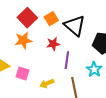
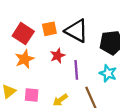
orange square: (51, 19) -> (49, 29), turned 32

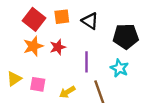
black triangle: (76, 31) -> (90, 21), size x0.7
red star: (58, 56) -> (58, 47), moved

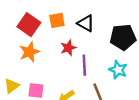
red star: (58, 47) -> (68, 48), moved

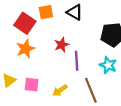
orange square: (57, 20) -> (46, 12), moved
black triangle: (86, 23) -> (75, 12), moved

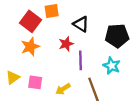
black triangle: (75, 12) -> (81, 24), moved

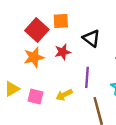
red star: (66, 44) -> (63, 52), moved
yellow arrow: (63, 89) -> (64, 95), moved

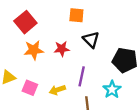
orange square: (61, 21) -> (76, 15), moved
red square: (37, 30) -> (25, 22), moved

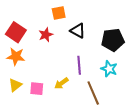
red star: (62, 49) -> (46, 35), moved
orange star: (34, 50) -> (16, 56), moved, turned 30

